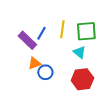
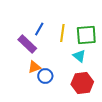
blue line: (41, 33) -> (39, 29), moved

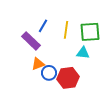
cyan triangle: (79, 56) -> (83, 53), turned -32
red hexagon: (82, 83) -> (68, 78), moved

